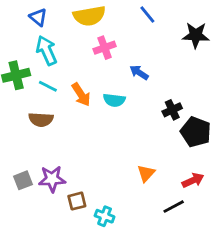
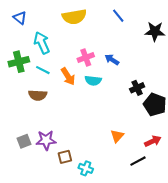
blue triangle: (38, 17) -> (20, 18), moved
pink cross: (105, 48) -> (86, 57), moved

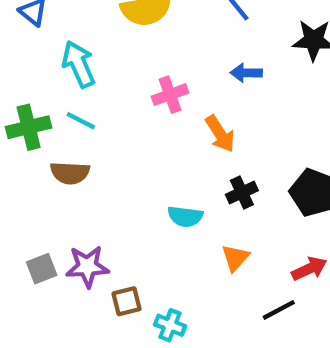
blue arrow: (112, 60) -> (246, 73), moved, turned -32
green cross: (19, 62) -> (29, 127), moved
orange arrow: (68, 76) -> (220, 134), moved
cyan semicircle: (93, 81) -> (185, 216), moved
black cross: (137, 88) -> (242, 192), moved

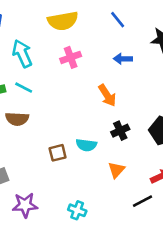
pink cross: (170, 95) -> (71, 57), moved
purple star: (87, 266) -> (25, 205), moved
brown square: (127, 301) -> (58, 153), moved

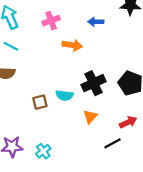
orange arrow: (107, 95) -> (72, 45), moved, turned -48
black cross: (120, 131) -> (94, 83), size x1.5
cyan cross: (77, 210) -> (43, 151), moved, turned 32

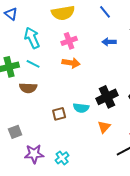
orange arrow: (72, 45) -> (71, 63), moved

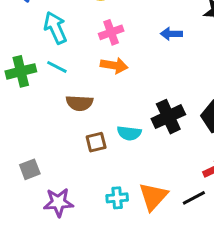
brown semicircle: (28, 88) -> (79, 103), moved
orange triangle: (104, 127) -> (153, 196), moved, size x1.5
cyan cross: (62, 158) -> (117, 198), moved, turned 32

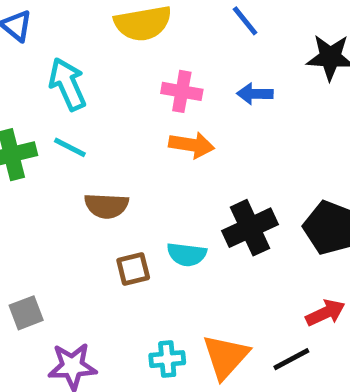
pink cross: (111, 32) -> (182, 91), moved, turned 30
orange arrow: (114, 65) -> (192, 145), moved

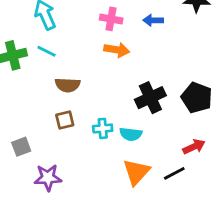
cyan semicircle: (187, 254) -> (131, 134), moved
brown square: (133, 269) -> (65, 120), moved
cyan cross: (167, 359) -> (103, 128), moved

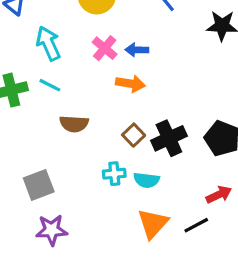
pink cross: (111, 19) -> (105, 48), moved, turned 30
blue arrow: (153, 20) -> (137, 50), moved
brown square: (65, 120) -> (134, 135), moved, turned -30
gray square: (21, 147) -> (39, 185), moved, size x1.4

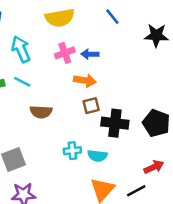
pink cross: (105, 48) -> (65, 53), turned 30
brown square: (134, 135) -> (91, 106), moved, turned 30
black cross: (169, 138) -> (115, 123), turned 32

